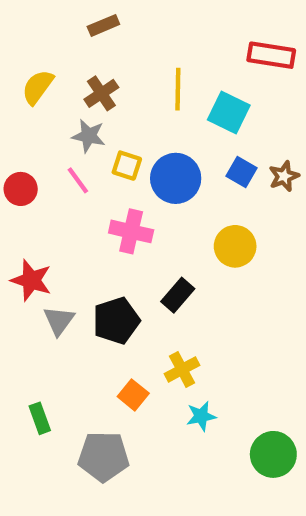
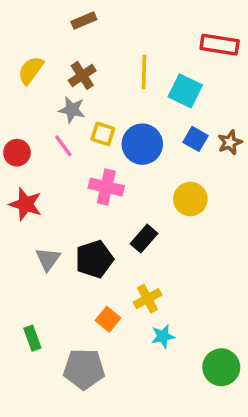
red star: (31, 280) -> (26, 204), moved

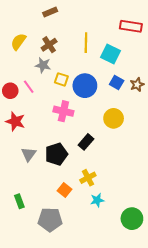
pink line: (63, 146) -> (29, 87), moved

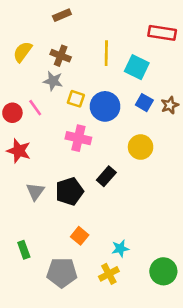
brown cross: (49, 45) -> (61, 56), turned -35
yellow cross: (88, 178) -> (109, 274), moved

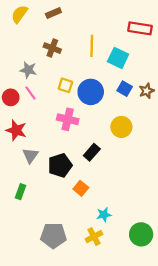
yellow semicircle: (23, 52) -> (19, 14), moved
gray star: (53, 81) -> (28, 70), moved
gray triangle: (35, 191) -> (30, 155), moved
orange square: (80, 236) -> (81, 188), moved
green rectangle: (24, 250) -> (21, 192), moved, turned 40

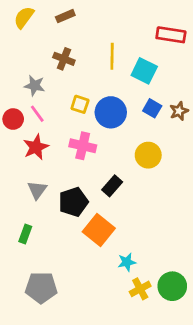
red star: (16, 130) -> (36, 147), moved, turned 30
orange square: (81, 188) -> (99, 230), size x1.6
gray pentagon: (53, 235) -> (41, 288), moved
yellow cross: (94, 237) -> (140, 289), moved

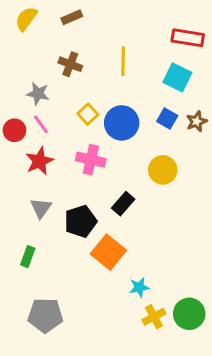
cyan square: (144, 71) -> (177, 77), moved
yellow square: (80, 104) -> (88, 114), turned 30

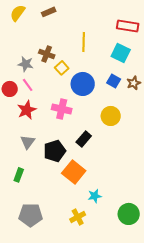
brown cross: (70, 64) -> (47, 54), moved
yellow square: (88, 114) -> (62, 68), moved
yellow cross: (154, 317) -> (78, 217), moved

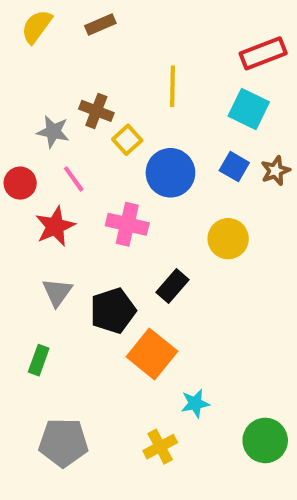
red rectangle: (128, 26) -> (263, 53), turned -30
pink line: (28, 85) -> (74, 179), moved

